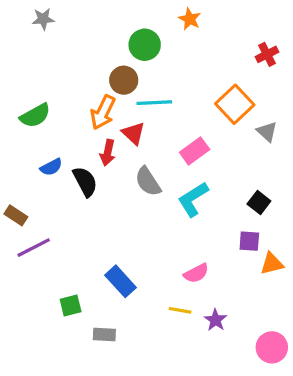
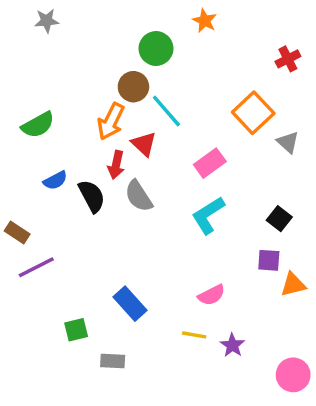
cyan line: (154, 103) -> (166, 111), turned 52
gray semicircle: (148, 182) -> (139, 196), moved

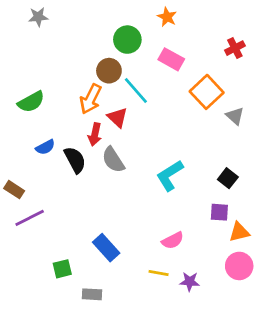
pink rectangle: (210, 163) -> (171, 59), moved, turned 65
purple star: (232, 345) -> (190, 282), turned -30
pink circle: (293, 375) -> (239, 266), moved

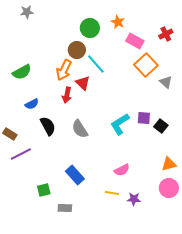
orange star: (167, 17) -> (118, 22), moved
pink rectangle: (171, 59) -> (135, 41), moved
black semicircle: (75, 160) -> (48, 126), moved
gray semicircle: (113, 160) -> (80, 129), moved
purple square: (219, 212) -> (144, 118), moved

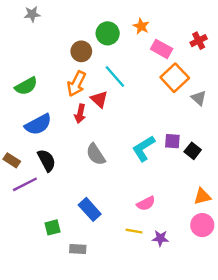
brown circle: (77, 50) -> (81, 51), moved
blue semicircle: (32, 104) -> (38, 124), size x1.6
black semicircle: (48, 126) -> (47, 160), moved

